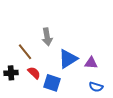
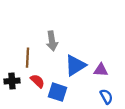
brown line: (25, 52) -> (28, 58), turned 42
blue semicircle: (96, 87) -> (106, 97), turned -136

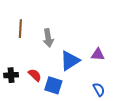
brown line: (28, 58) -> (20, 29), moved
purple triangle: (101, 70) -> (98, 54), moved

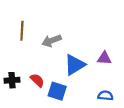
gray arrow: (48, 38) -> (52, 41), turned 78
blue semicircle: (99, 90) -> (105, 96), turned -56

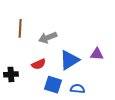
red semicircle: (37, 80) -> (39, 64), moved, turned 112
blue semicircle: (105, 96) -> (77, 89), moved

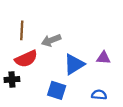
red semicircle: (39, 64) -> (26, 59), moved, size x1.5
blue semicircle: (77, 89) -> (99, 95), moved

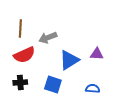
black cross: (12, 79) -> (20, 82), moved

